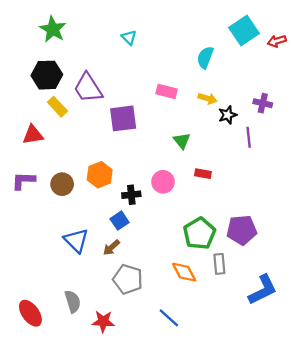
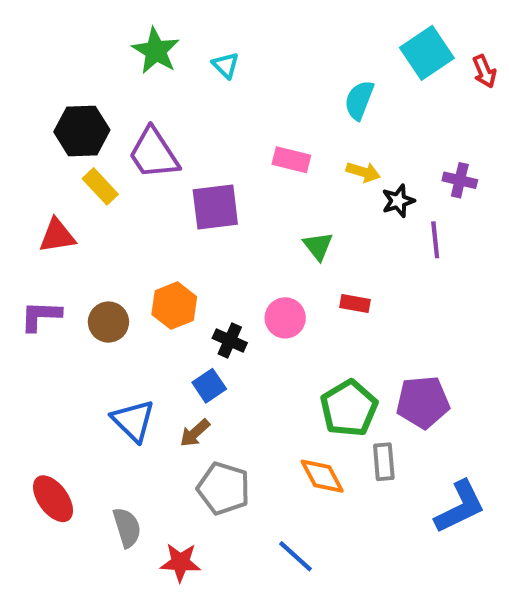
green star: (53, 29) -> (156, 51), moved
red arrow: (277, 41) -> (484, 71), turned -96
black cross: (131, 195) -> (230, 341), turned 30
red ellipse: (30, 313) -> (53, 499), moved

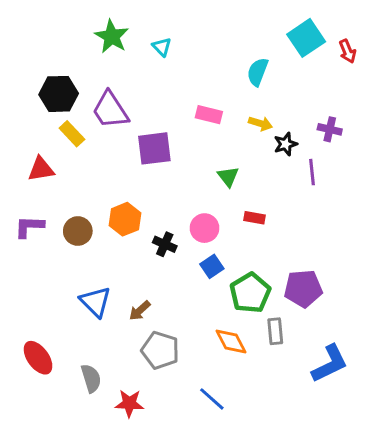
blue square: (209, 386) -> (212, 266), moved

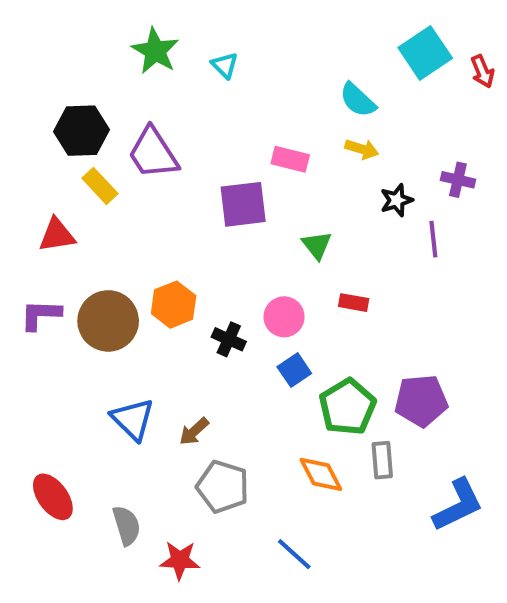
cyan semicircle: (258, 72) -> (358, 100), turned -68
yellow arrow: (260, 123) -> (362, 149), moved
purple square: (154, 148) -> (243, 204), moved
brown circle: (78, 231) -> (108, 321), size x1.5

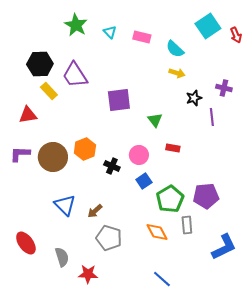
pink rectangle: (290, 159) -> (142, 37), moved
blue line: (294, 554) -> (162, 279), moved

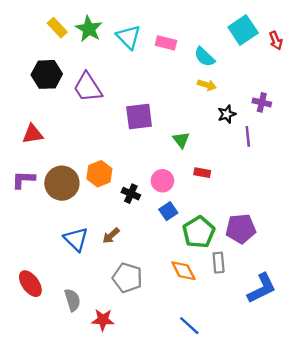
cyan triangle: (110, 32) -> (129, 37), size x1.6
yellow rectangle: (49, 91) -> (57, 28), moved
brown arrow: (95, 211) -> (111, 236), moved

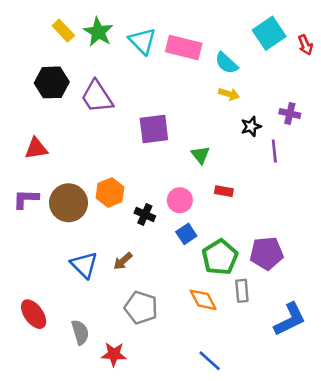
pink rectangle: (166, 43) -> (184, 47), size x1.5

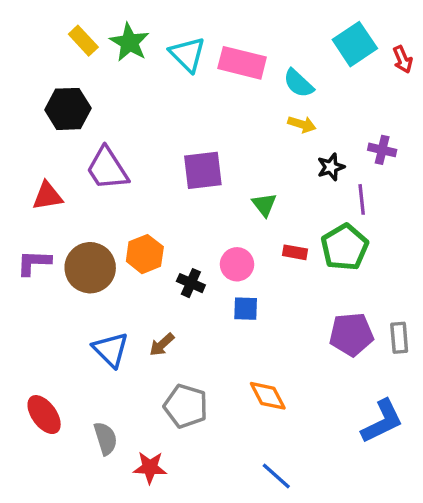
purple trapezoid: (97, 97) -> (107, 169), moved
blue square: (186, 234) -> (246, 309), turned 36
green pentagon: (220, 257) -> (345, 247), moved
gray rectangle: (242, 291) -> (399, 338), moved

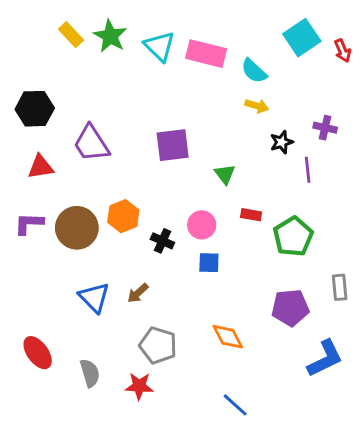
black hexagon: (68, 109) -> (35, 109), moved
green pentagon: (345, 247) -> (293, 237), moved
purple pentagon: (351, 334) -> (290, 308), moved
red star: (150, 467) -> (139, 386), moved

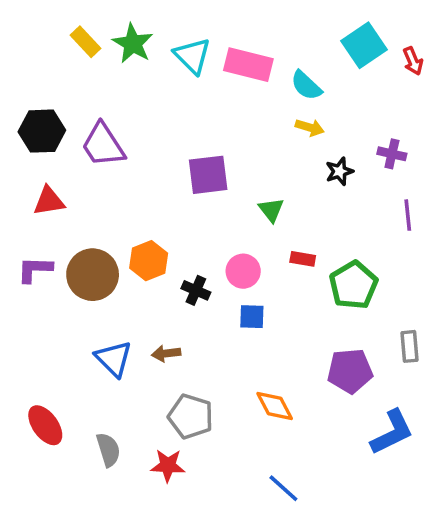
purple trapezoid: (91, 144) -> (103, 145), moved
purple line: (308, 170) -> (408, 215), moved
brown arrow: (138, 293) -> (166, 353), turned 35

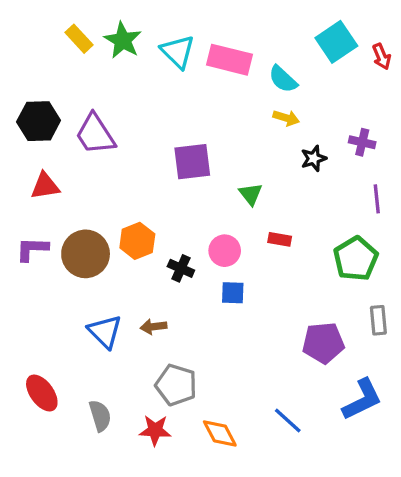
green pentagon: (353, 285) -> (356, 259), moved
orange diamond: (275, 406) -> (220, 433), moved
blue line: (283, 488) -> (288, 421), moved

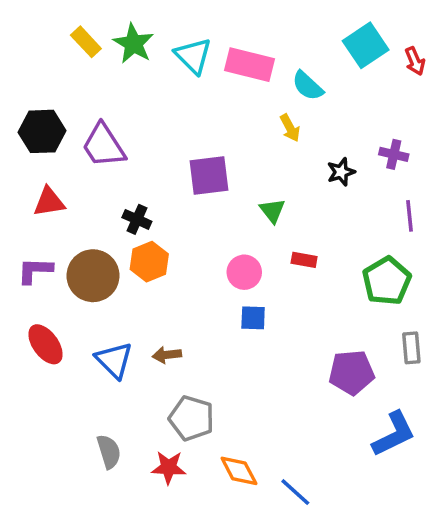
yellow arrow: (286, 118) -> (290, 128), moved, turned 45
black cross: (181, 268) -> (137, 219), moved
red ellipse: (42, 393) -> (46, 344), moved
blue line: (288, 421) -> (295, 492), moved

